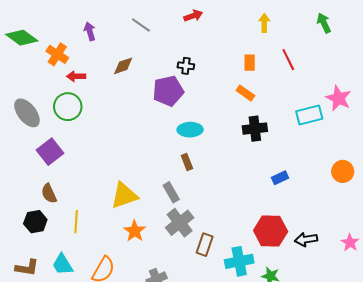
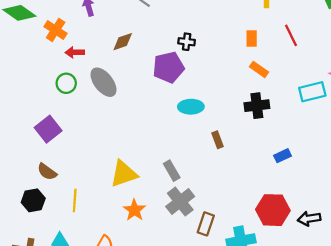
orange rectangle: (245, 93) -> (259, 69), moved
green circle: (68, 107) -> (66, 83), size x0.7
gray ellipse: (27, 113) -> (103, 82), moved
brown rectangle: (187, 162) -> (217, 140), moved
brown semicircle: (49, 193) -> (47, 172), turned -30

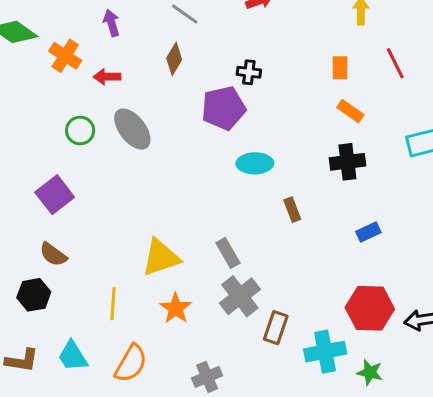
brown diamond: (123, 42) -> (174, 59), moved, turned -40
red arrow: (75, 52) -> (107, 77), moved
blue rectangle: (282, 156) -> (368, 232), moved
yellow line: (75, 200) -> (113, 304), moved

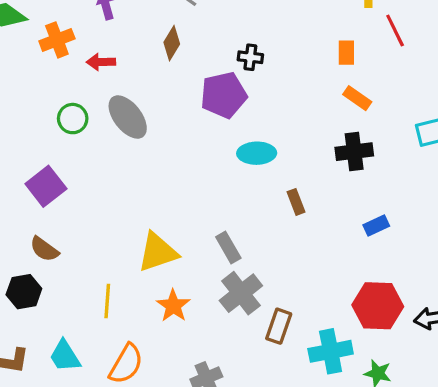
orange cross: (65, 56) -> (57, 40), turned 36
red line: (395, 63) -> (395, 31), moved

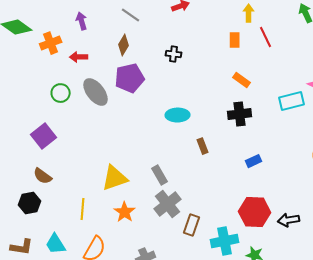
orange rectangle: (346, 53) -> (235, 40), moved
purple pentagon: (224, 95) -> (130, 78), moved

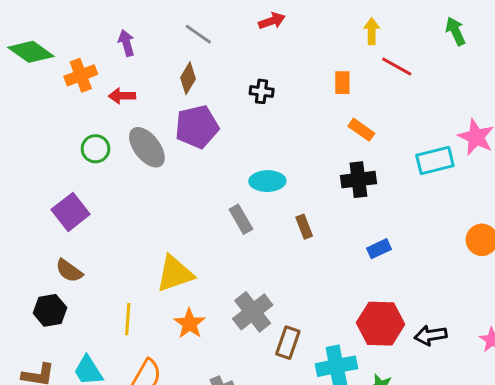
red line: (266, 37) -> (397, 66), turned -35
orange rectangle: (235, 40) -> (342, 83), moved
gray rectangle: (160, 175) -> (241, 219), moved

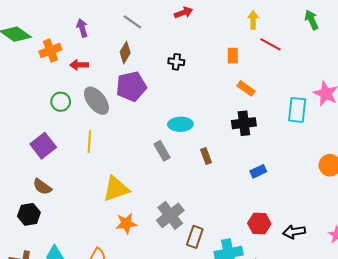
cyan rectangle: (435, 161) -> (297, 110), turned -70
yellow line: (128, 319) -> (89, 142), moved
orange star: (190, 324) -> (126, 224), turned 30
red hexagon: (381, 324) -> (259, 224), size x0.7

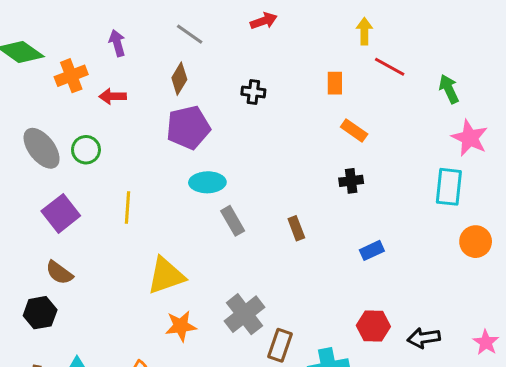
green arrow: (311, 20) -> (449, 89), moved
gray ellipse: (96, 101) -> (42, 148), moved
cyan rectangle: (297, 110) -> (449, 187), moved
black cross: (244, 123) -> (351, 181), size x0.7
cyan ellipse: (180, 124) -> (207, 182), moved

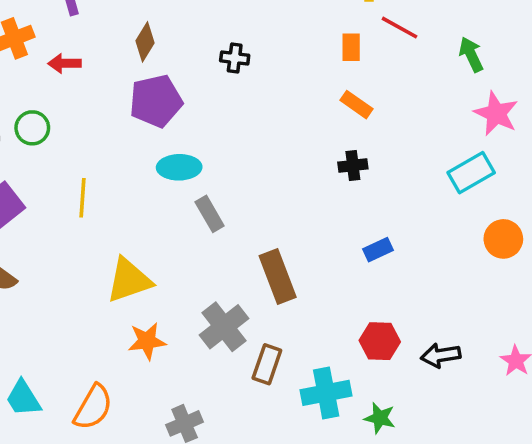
orange rectangle: (335, 83) -> (351, 47), moved
cyan rectangle: (449, 187) -> (471, 173), turned 54
brown rectangle: (296, 228) -> (278, 277), moved, size x1.8

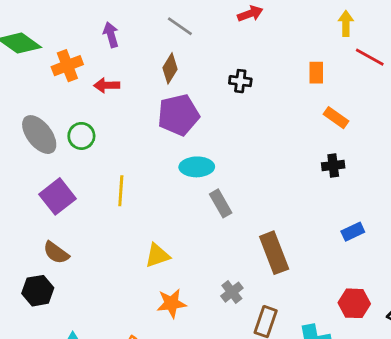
orange rectangle: (351, 47) -> (316, 73), moved
yellow triangle: (129, 280) -> (157, 255), size x0.7
gray cross: (224, 327) -> (232, 292), size x0.6

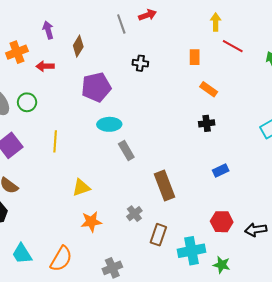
gray line: (180, 26) -> (121, 24), moved, turned 36
brown diamond: (170, 68) -> (78, 46), moved

